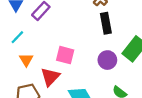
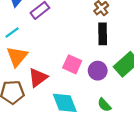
pink square: (65, 55) -> (72, 64), moved
orange triangle: (26, 60) -> (17, 56), size x1.5

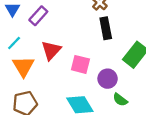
purple circle: (98, 71) -> (108, 79), moved
red triangle: (38, 78) -> (51, 50), moved

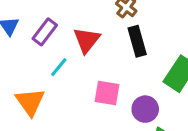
cyan line: (14, 43) -> (59, 67), moved
red triangle: (51, 50) -> (87, 40), moved

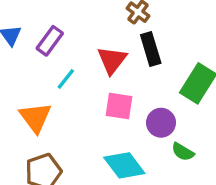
red triangle: (87, 40) -> (112, 60), moved

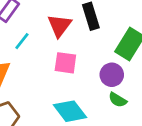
purple circle: (161, 123) -> (112, 75), moved

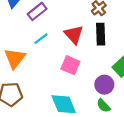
red triangle: (59, 26) -> (74, 35), turned -35

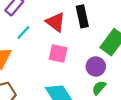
green semicircle: (104, 106) -> (99, 88), turned 96

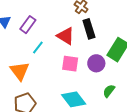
purple circle: (96, 66) -> (96, 63), moved

